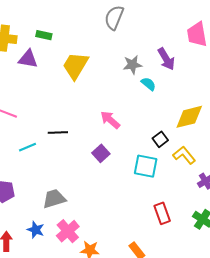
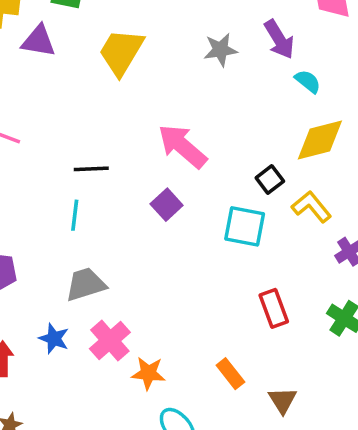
cyan semicircle: (148, 84) -> (308, 81), moved
pink arrow: (110, 120) -> (182, 146), size x1.4
cyan line: (28, 147) -> (75, 215), moved, turned -60

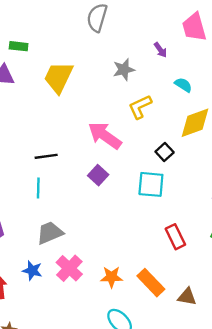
purple arrow: (279, 39) -> (160, 50), moved, size x0.6
yellow L-shape: (312, 207) -> (140, 107), moved, turned -70
orange star: (148, 373) -> (112, 277), moved
orange rectangle: (230, 374) -> (151, 283), size x1.4
brown triangle: (283, 400) -> (187, 297), turned -42

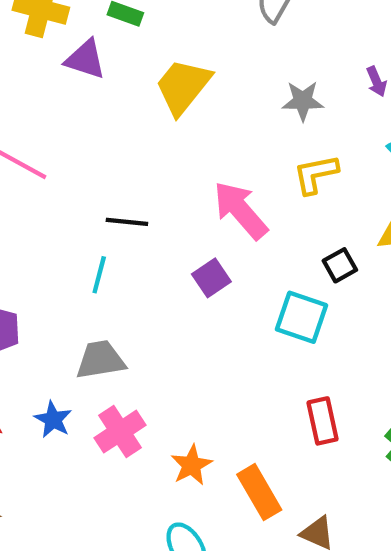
orange star: (112, 277) -> (191, 465), turned 30

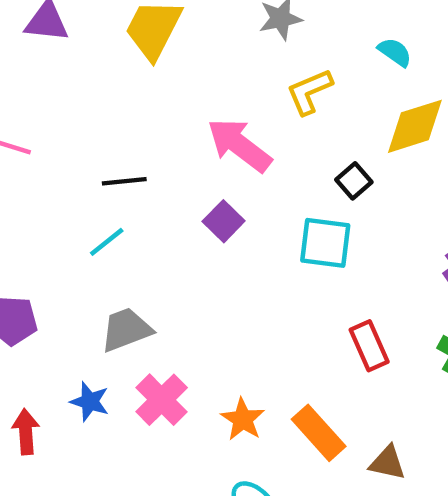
cyan line: (99, 275) -> (107, 242), turned 48

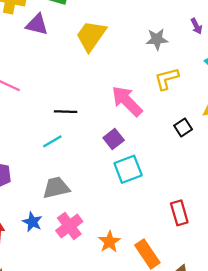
cyan square: (325, 243) -> (128, 169), moved, turned -36

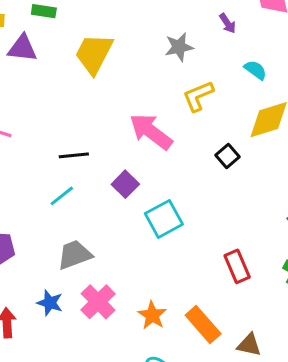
purple square: (114, 139) -> (125, 184), moved

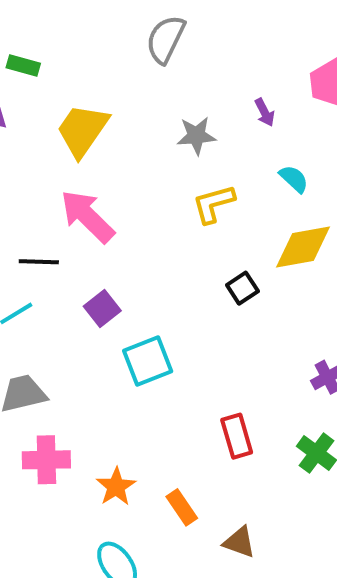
pink arrow: (151, 132) -> (87, 216), moved
pink cross: (98, 302) -> (46, 460), turned 36
orange rectangle: (203, 325) -> (182, 507), size x0.7

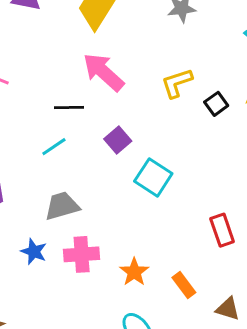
yellow L-shape: (214, 204) -> (177, 83), moved
black square: (242, 288) -> (216, 104), moved
cyan square: (148, 361) -> (153, 177), turned -33

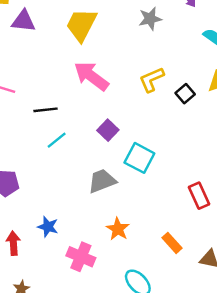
black line: (69, 108) -> (46, 110), moved
gray trapezoid: (62, 206) -> (102, 181), moved
pink cross: (82, 254) -> (81, 257), moved, turned 32
orange star: (134, 272) -> (118, 229), moved

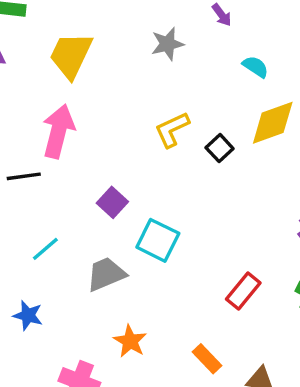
pink arrow: (91, 76) -> (58, 131), moved, turned 69
cyan line: (57, 140) -> (45, 249), moved
red rectangle: (199, 196) -> (243, 291), turned 65
blue star: (48, 227) -> (28, 315), moved

